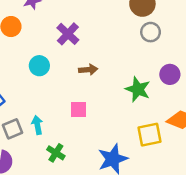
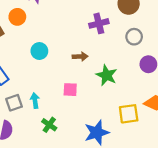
gray circle: (151, 32) -> (134, 37), moved
purple cross: (68, 34) -> (99, 23), moved, turned 30
green star: (138, 89) -> (107, 75), moved

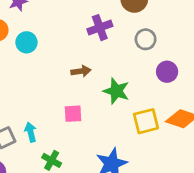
cyan circle: (39, 51) -> (26, 42), moved
yellow square: (129, 114) -> (146, 121), moved

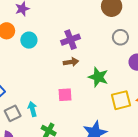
purple cross: (100, 28) -> (71, 40), moved

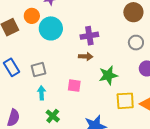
cyan circle: (29, 40) -> (51, 28), size x1.5
green star: (98, 77) -> (108, 75), turned 30
gray square: (13, 113) -> (38, 70), moved

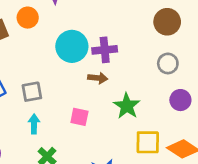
cyan circle: (51, 28) -> (72, 46), moved
green star: (108, 75) -> (127, 106), turned -30

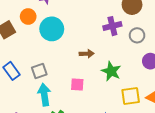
cyan circle: (72, 46) -> (52, 29), moved
purple cross: (105, 50) -> (112, 26), moved
cyan arrow: (34, 124) -> (44, 95), size x1.5

